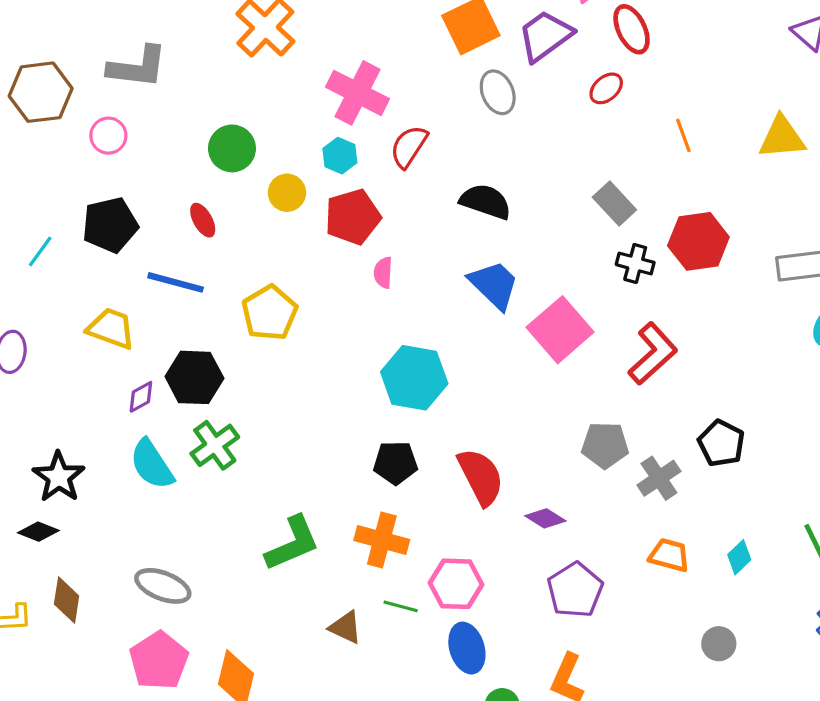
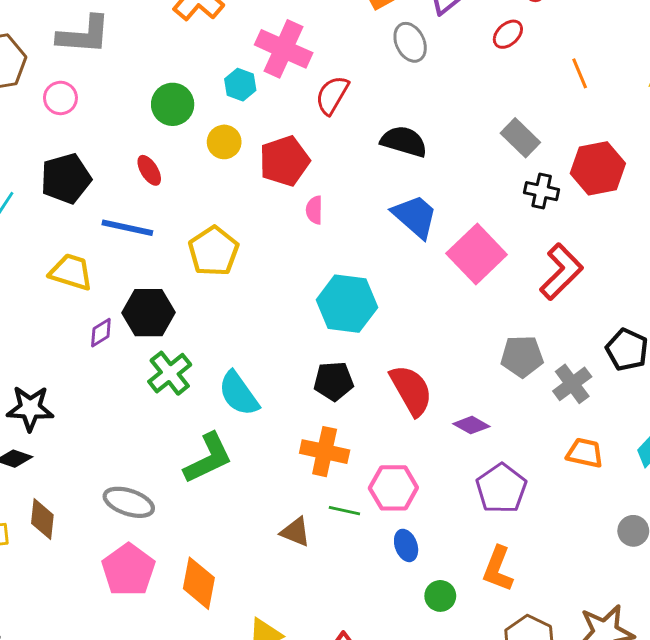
cyan hexagon: (340, 156) -> (240, 85), moved
cyan semicircle: (152, 464) -> (239, 394), moved
black star: (59, 477) -> (30, 408), turned -30
green L-shape: (292, 543) -> (208, 458), moved
blue ellipse: (467, 648) -> (406, 545), size x0.7

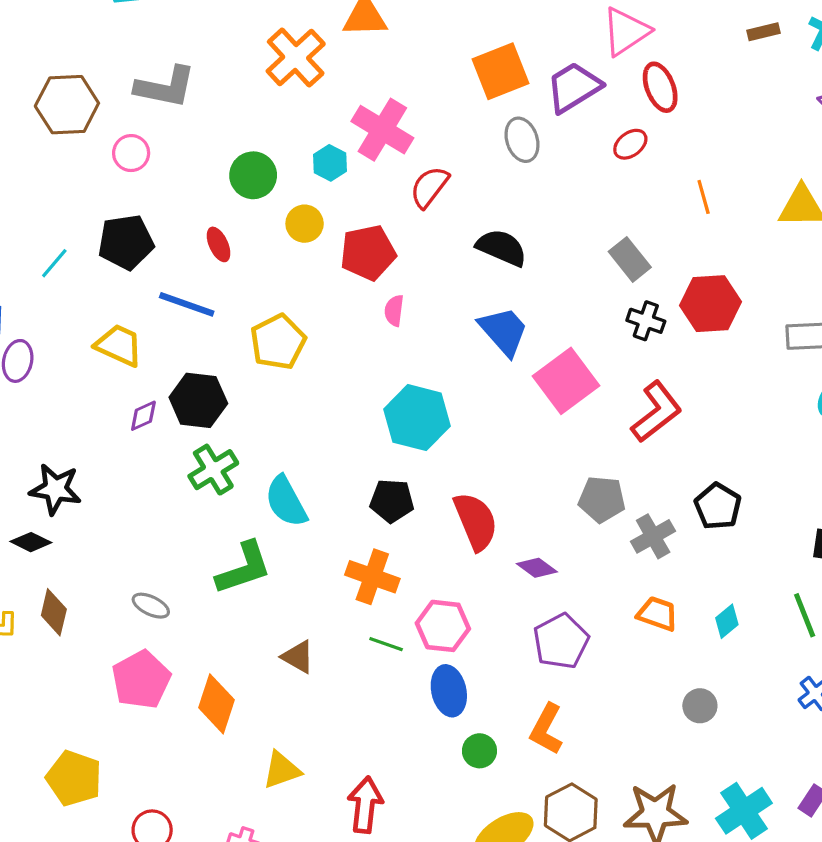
gray ellipse: (129, 502) -> (151, 606), size x0.7
brown triangle: (295, 532) -> (298, 657), moved
blue ellipse: (406, 545) -> (449, 691), size x1.4

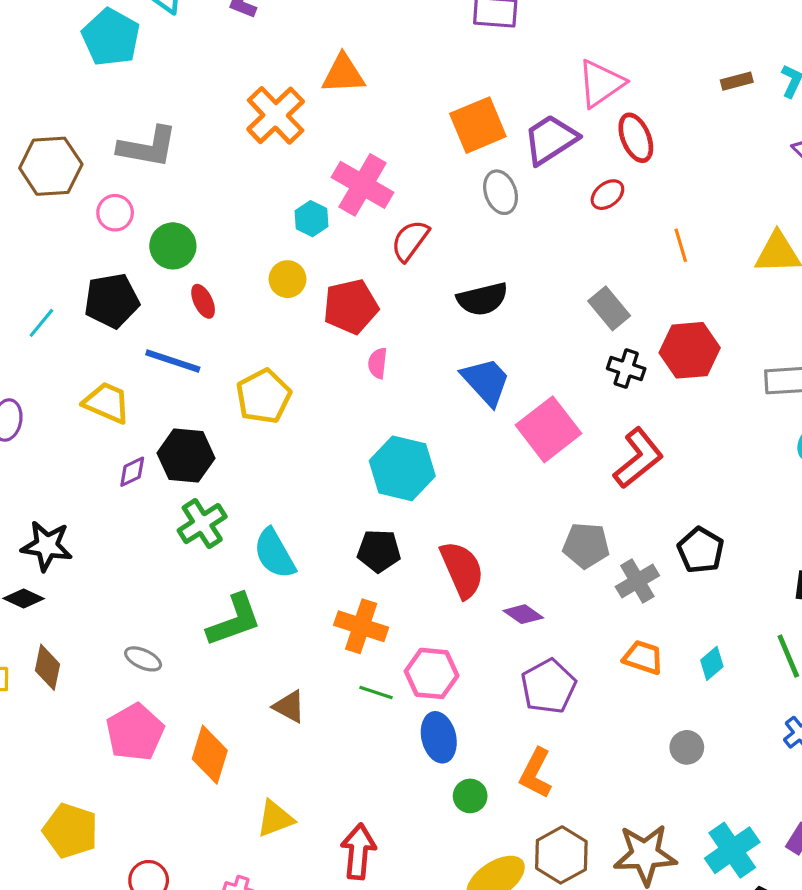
green circle: (253, 175) -> (173, 246), moved
black semicircle: (502, 248) -> (482, 299), turned 144

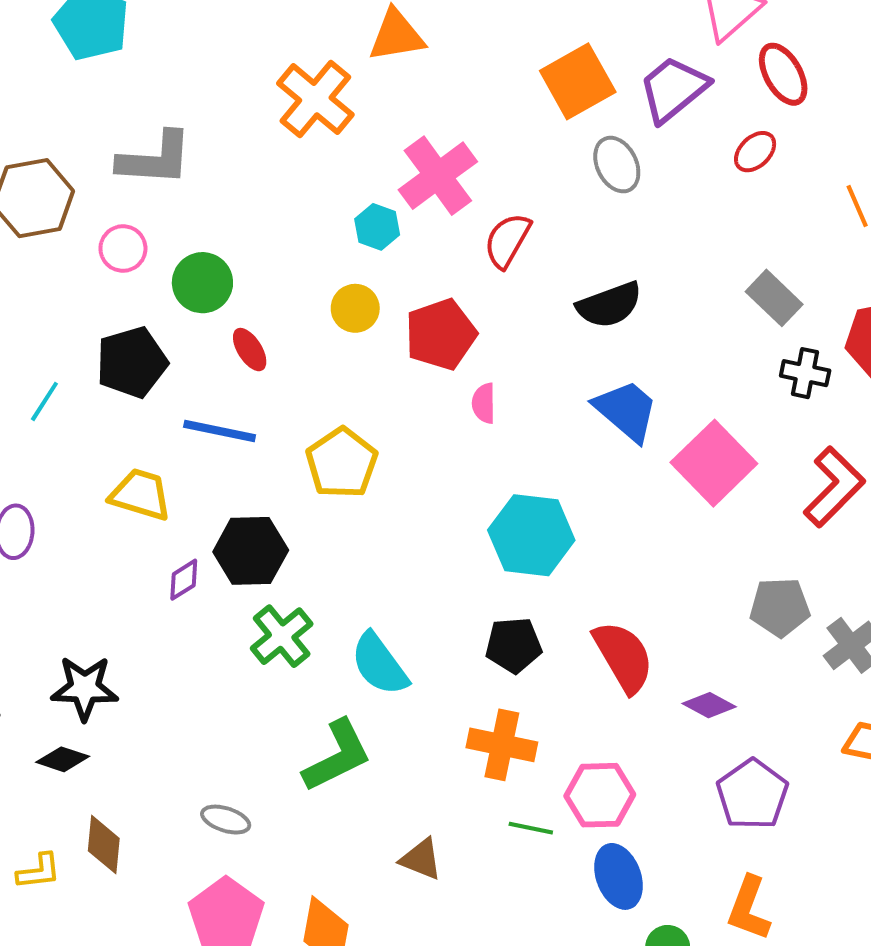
pink cross: (363, 185) -> (438, 176), turned 30

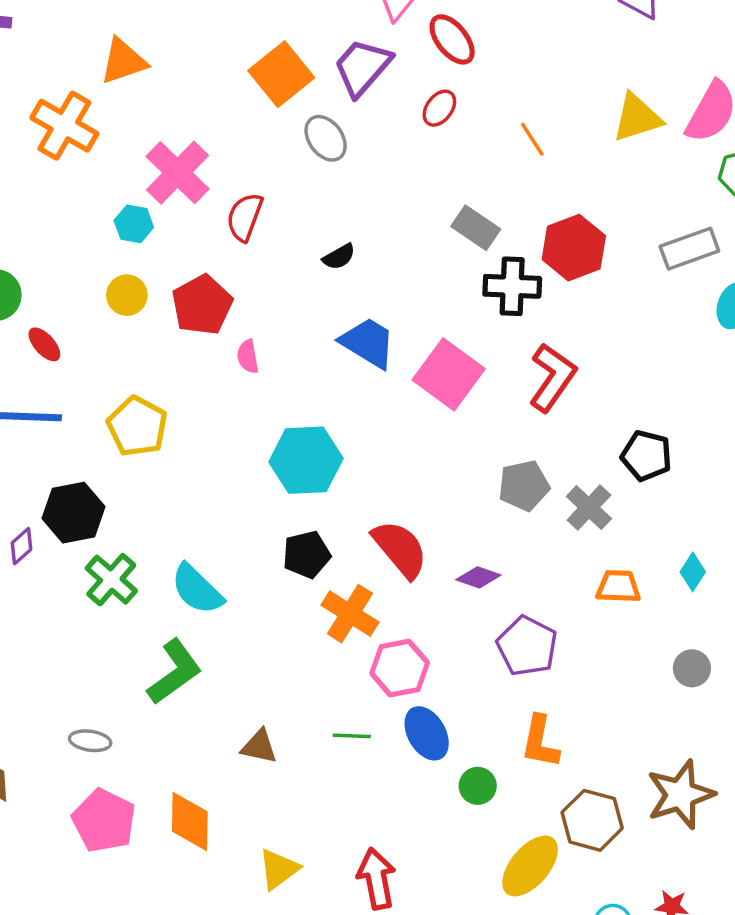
black semicircle: (609, 305) -> (339, 257), size x0.6
black cross: (805, 373) -> (512, 286), size x1.4
orange cross: (502, 745) -> (350, 614), moved, turned 30
green line: (531, 828) -> (352, 736), moved

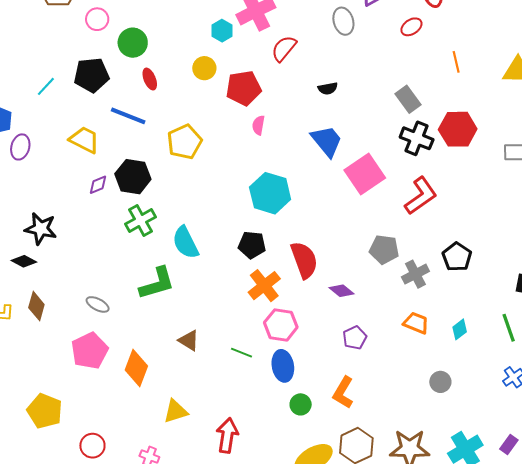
purple pentagon: (527, 646) -> (355, 338), size x0.7

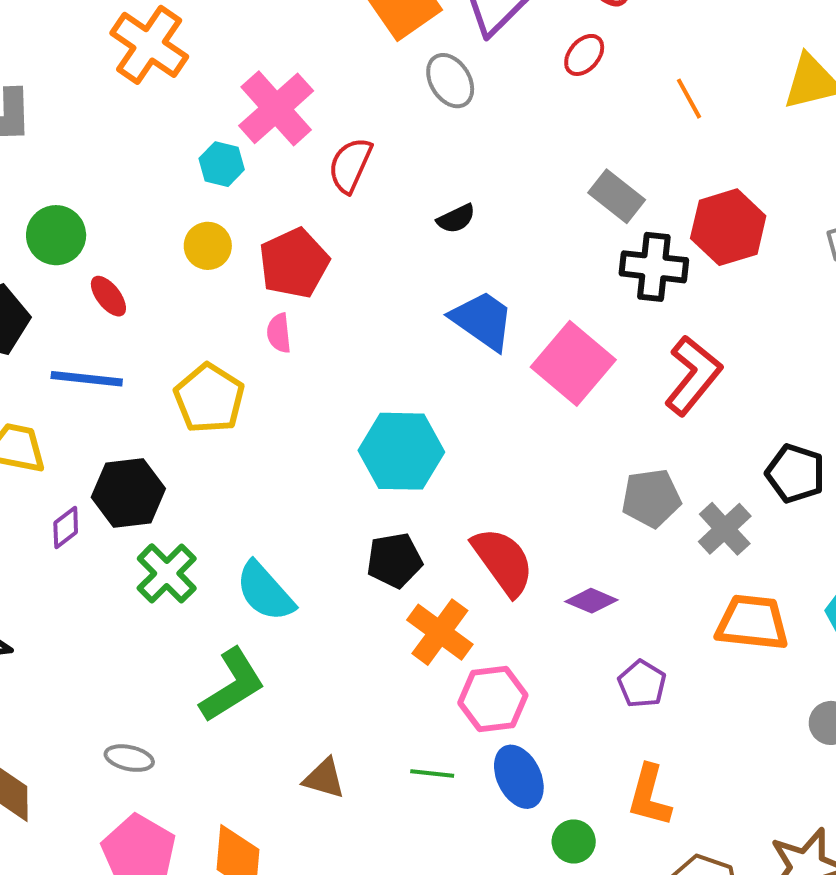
pink semicircle: (258, 125) -> (279, 333), moved
orange trapezoid: (416, 323) -> (752, 622), size x1.4

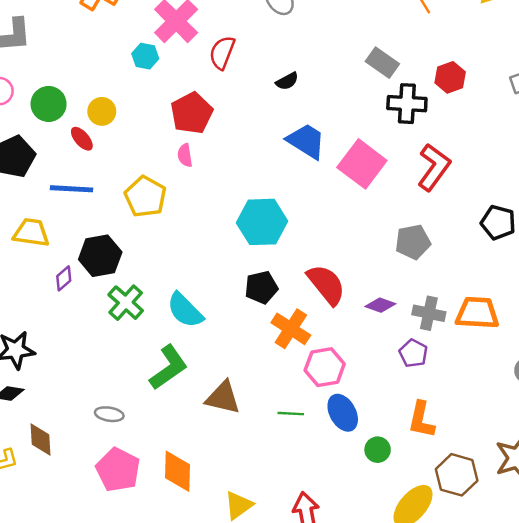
red hexagon: (728, 227) -> (450, 77), size x0.7
yellow circle: (208, 246) -> (102, 111), moved
gray cross: (725, 529) -> (429, 313), moved, turned -32
brown triangle: (324, 778) -> (223, 398), moved, size x1.4

